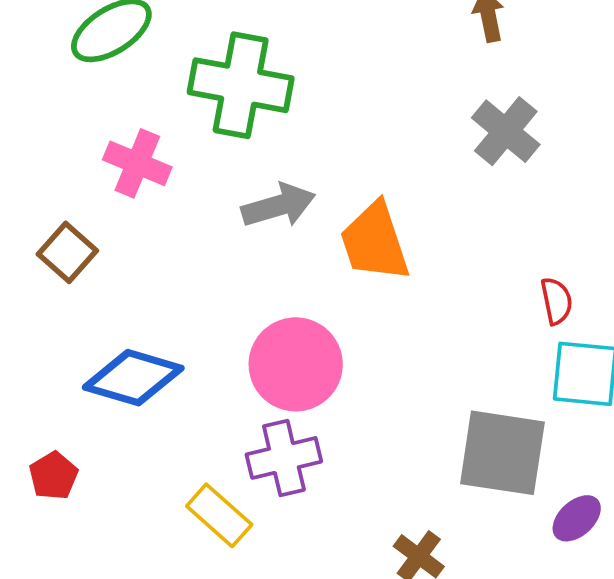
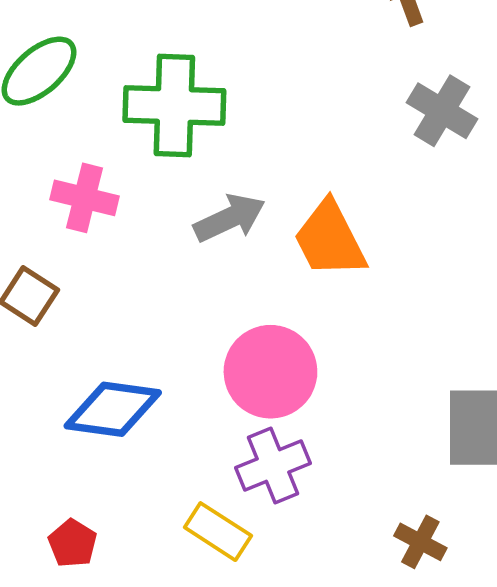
red pentagon: (53, 476) -> (73, 543), moved

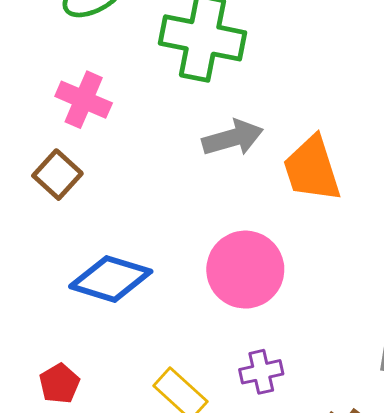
pink cross: (85, 198) -> (84, 100), moved
purple cross: (273, 465) -> (261, 372), moved, size x0.7

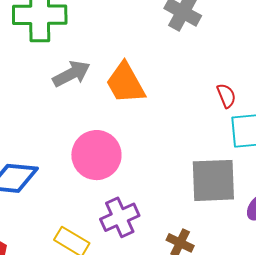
purple cross: (261, 372) -> (120, 217), size x1.4

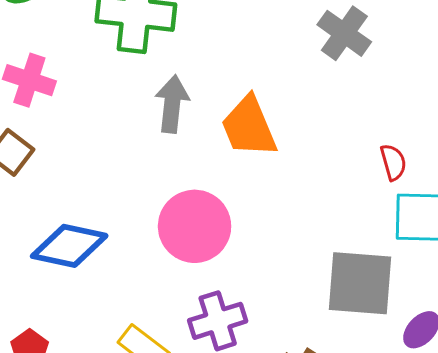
gray arrow: (71, 74) -> (172, 104), turned -63

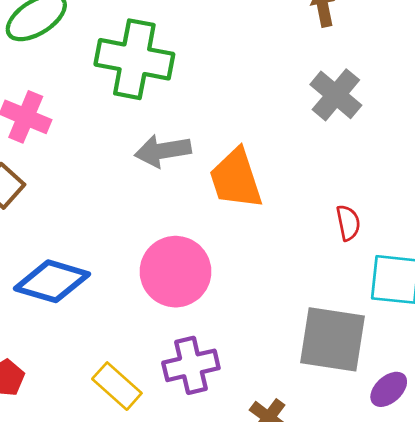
gray arrow: (172, 104) -> (163, 151), turned -110
red semicircle: (393, 162) -> (348, 223), moved

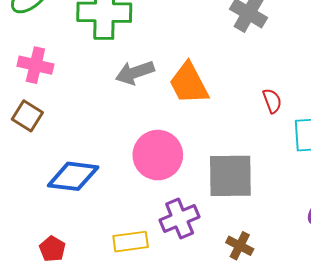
gray square: (332, 339) -> (230, 176), moved
yellow rectangle: (117, 386) -> (131, 242), turned -40

